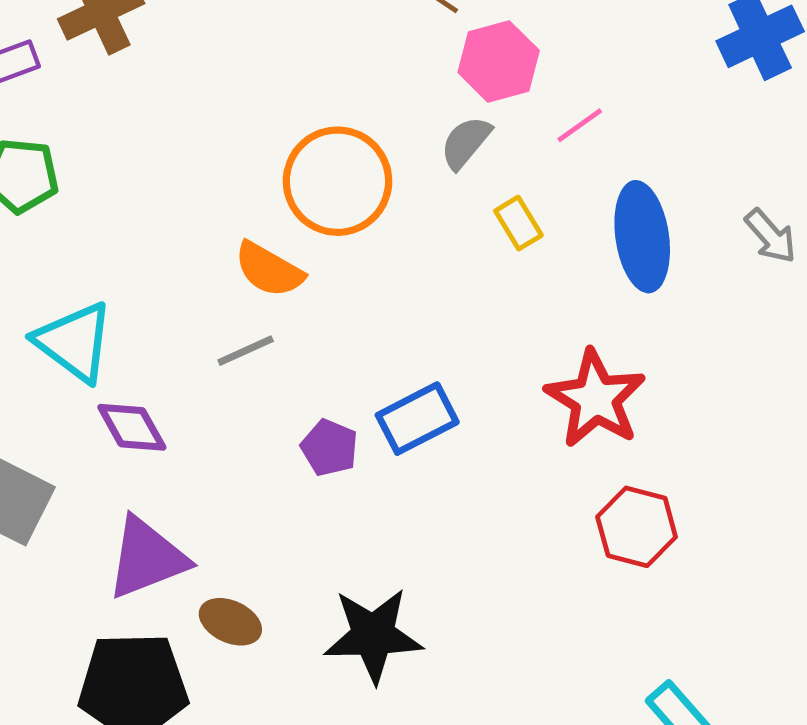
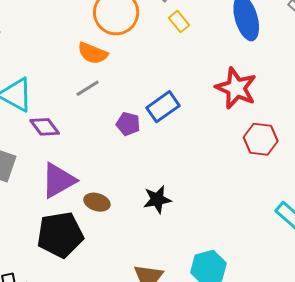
yellow rectangle: (518, 223) -> (179, 22), moved
black star: (373, 635) -> (157, 200), size x0.7

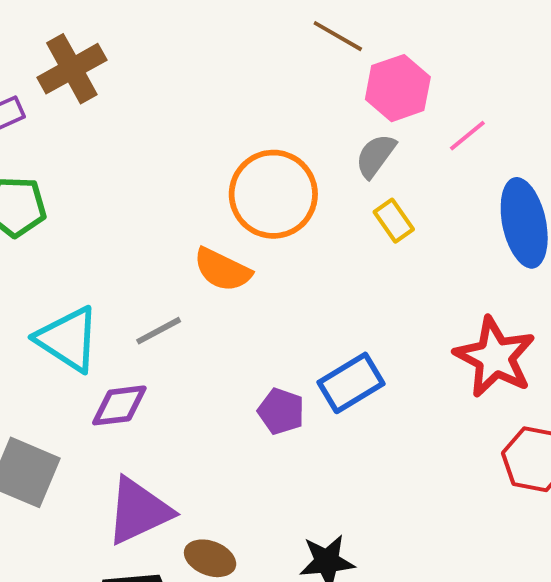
gray line: (88, 88) -> (159, 331), moved
purple diamond: (45, 127) -> (119, 405), turned -64

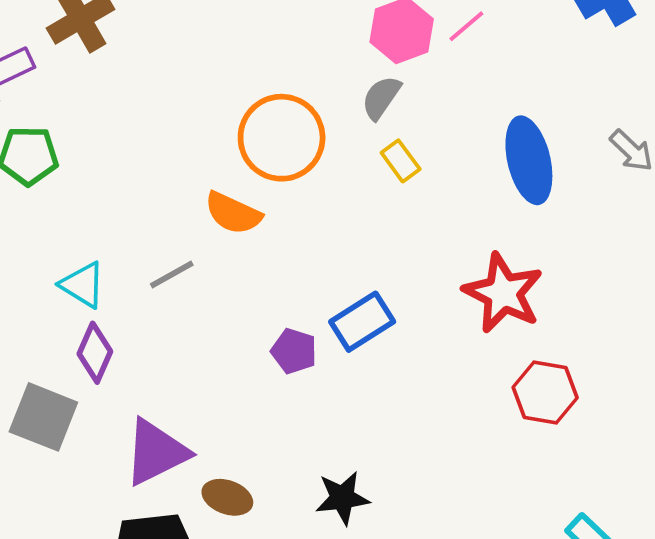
pink line: (467, 136) -> (466, 26), moved
cyan triangle: (68, 339) -> (83, 285), size x0.7
purple diamond: (119, 405) -> (95, 353), moved, turned -58

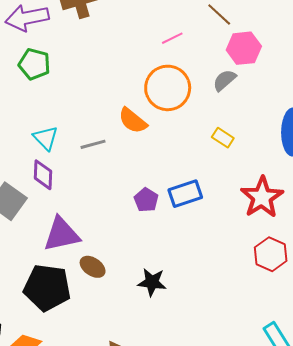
pink line: (466, 26) -> (172, 38), moved
yellow rectangle: (401, 161) -> (223, 138), moved, turned -35
purple diamond: (95, 353) -> (43, 175), turned -36

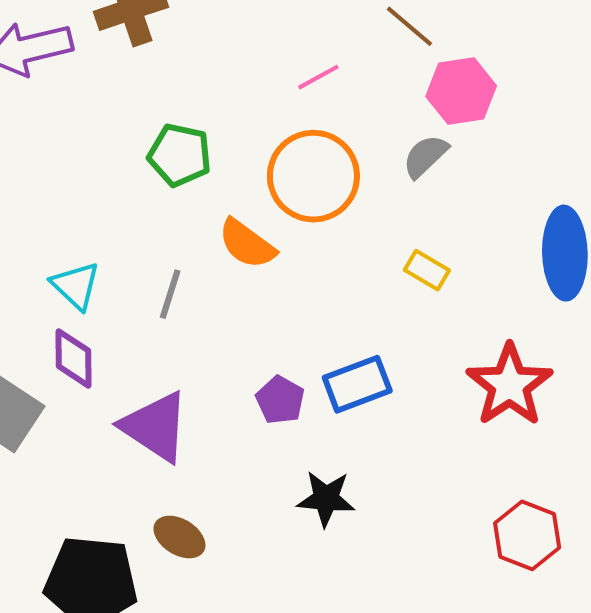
green pentagon: (34, 64) -> (180, 155), moved
gray line: (93, 144) -> (170, 294), turned -55
purple triangle: (62, 234) -> (155, 427), moved, turned 48
red hexagon: (271, 254) -> (527, 535), moved
black star: (152, 282) -> (326, 499), moved

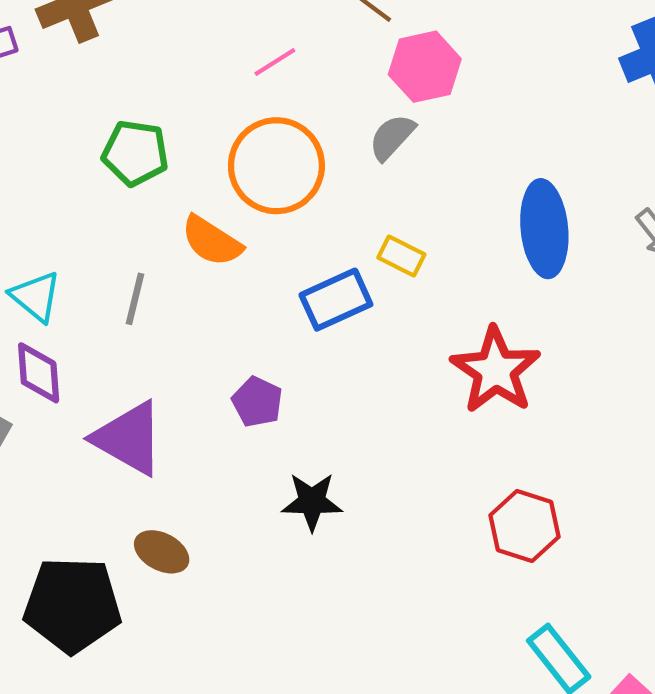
blue rectangle: (357, 384) -> (336, 300), moved

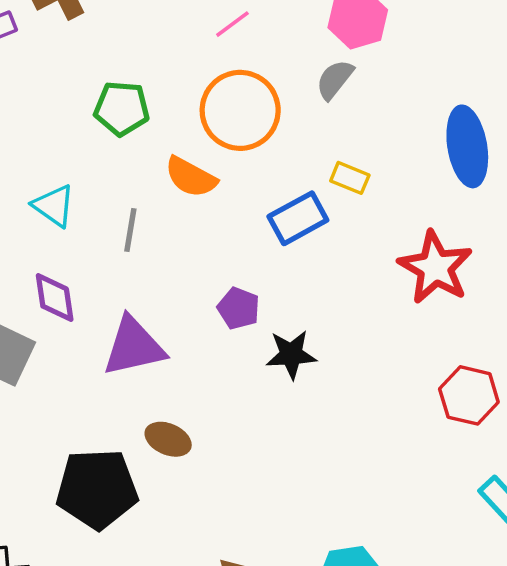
cyan triangle: (36, 297) -> (54, 206), moved
purple triangle: (129, 438) -> (134, 347), turned -38
black star: (312, 502) -> (291, 355), moved

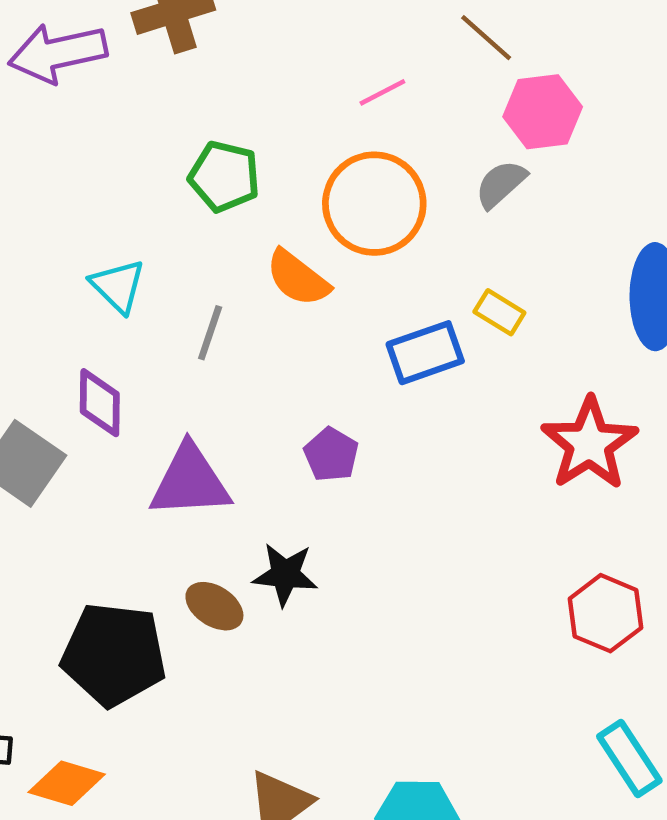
black star: (291, 355) -> (285, 574), moved

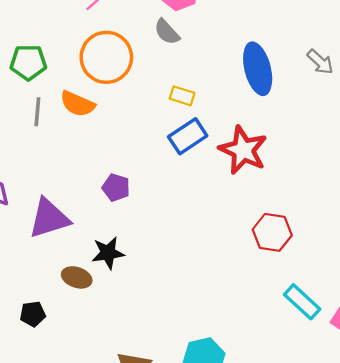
gray semicircle: (501, 184) -> (167, 32), turned -76
gray line: (210, 333) -> (37, 112), moved
blue rectangle: (425, 353) -> (188, 136), moved
black pentagon: (114, 654) -> (33, 314), size x0.5

